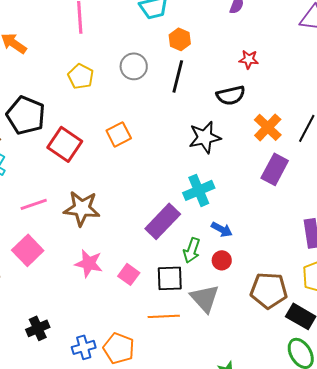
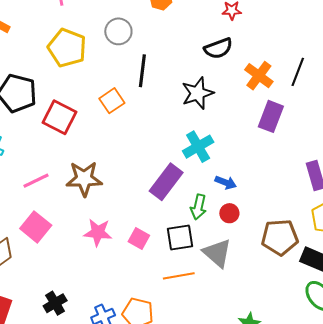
yellow pentagon: (81, 76) -> (67, 48), size x1.5
black line: (178, 76) -> (142, 71), moved

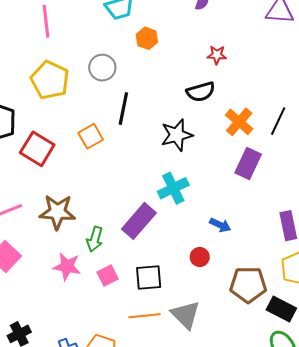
blue arrow: (226, 182) -> (220, 225), moved
green arrow: (198, 207) -> (95, 239), moved
pink square: (139, 238) -> (108, 276), turned 30
gray triangle: (217, 253) -> (186, 315), moved

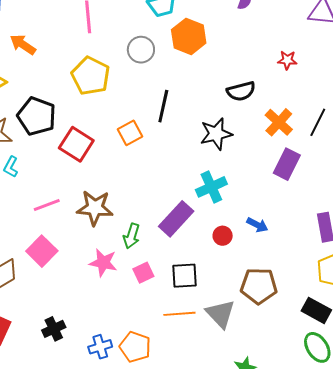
orange hexagon: (147, 38) -> (189, 36), size x1.6
red star: (217, 55) -> (287, 60), moved
gray circle: (102, 68) -> (141, 50), moved
red circle: (200, 257) -> (223, 236), moved
brown pentagon: (248, 285) -> (259, 286), moved

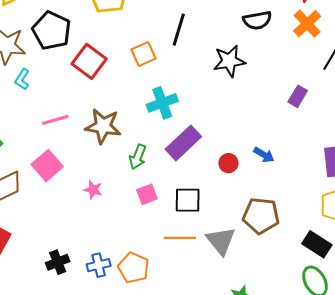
orange cross: (279, 122) -> (307, 24), moved
purple rectangle: (287, 164) -> (298, 96), size x0.7
cyan cross: (211, 187) -> (162, 103), moved
pink star: (103, 263) -> (93, 190), moved, size x0.7
black cross: (54, 329) -> (58, 262), moved

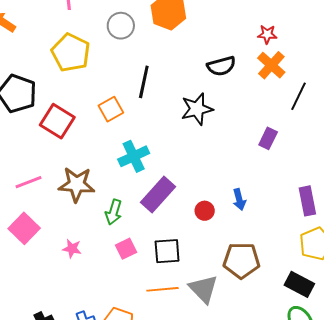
blue arrow: (264, 155) -> (239, 199), turned 50

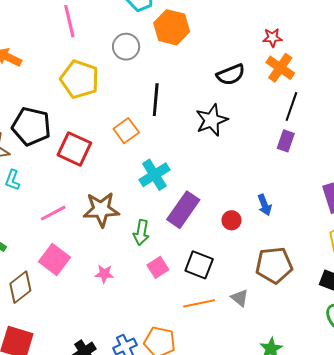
black line: (298, 96) -> (291, 106), moved
black square: (167, 251) -> (199, 265), turned 32
gray triangle: (203, 289) -> (240, 298), size x0.6

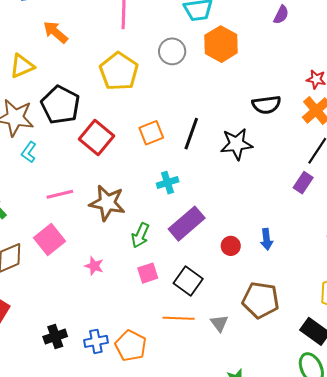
black line: (156, 100) -> (191, 134), moved
cyan cross: (154, 175) -> (168, 183), size x0.7

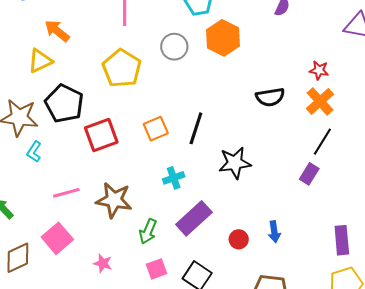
yellow triangle: (22, 66) -> (40, 61), moved
red square: (96, 138) -> (101, 135), turned 32
black star: (237, 144) -> (235, 163), moved

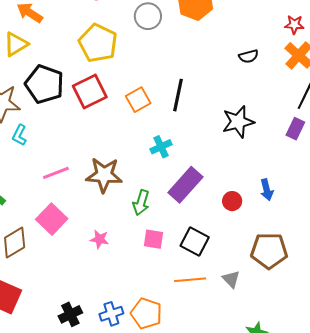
black semicircle: (270, 97) -> (249, 56), size x0.7
red square: (101, 135) -> (90, 91), moved
black star: (235, 163) -> (238, 122), moved
pink square: (157, 269) -> (154, 239), turned 35

